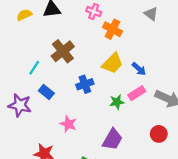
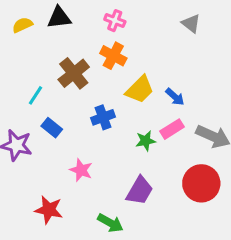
orange cross: (112, 29) -> (113, 56), moved
red circle: (159, 134) -> (201, 183), size x1.6

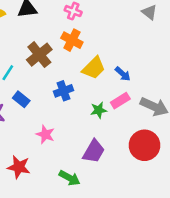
gray triangle: (191, 23) -> (149, 12), moved

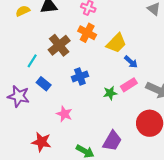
yellow trapezoid: (94, 68) -> (116, 43), moved
purple trapezoid: (94, 151) -> (112, 141), moved

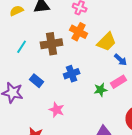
brown cross: (59, 45) -> (52, 44), turned 30
cyan line: (32, 61) -> (22, 47), moved

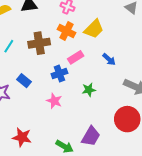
yellow trapezoid: (107, 42) -> (94, 29), moved
pink rectangle: (119, 82) -> (76, 57), moved
pink star: (57, 110) -> (54, 101), moved

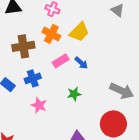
blue arrow: (109, 59) -> (81, 63), moved
blue cross: (59, 74) -> (33, 78), moved

